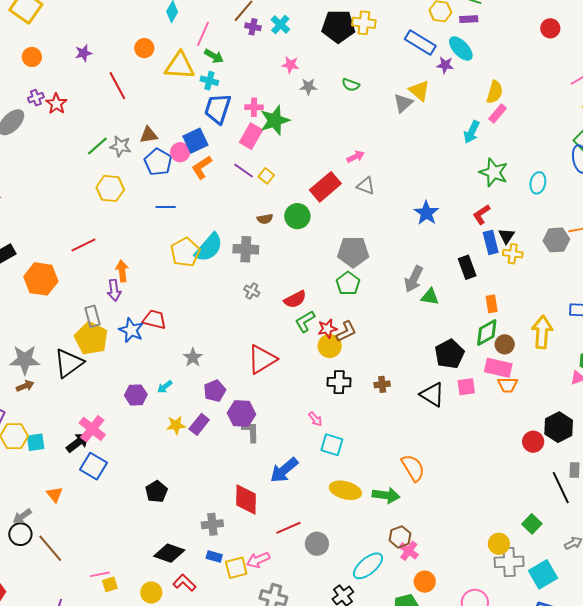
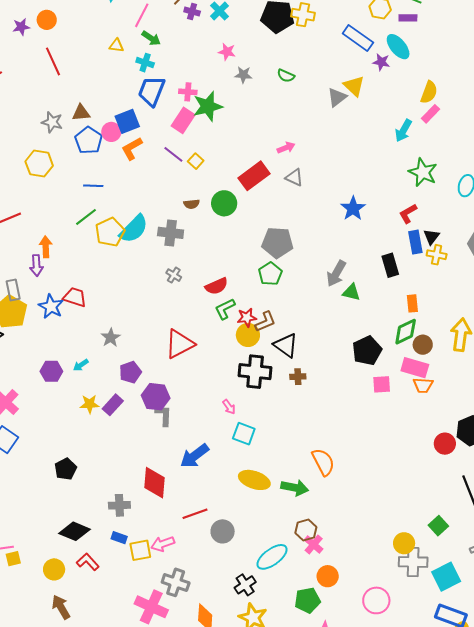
orange circle: (144, 48) -> (47, 20), moved
yellow triangle: (180, 66) -> (116, 46), size x0.5
green line: (97, 146) -> (86, 217), moved
black cross: (339, 382) -> (255, 372), size x1.4
black triangle: (432, 394) -> (286, 345), moved

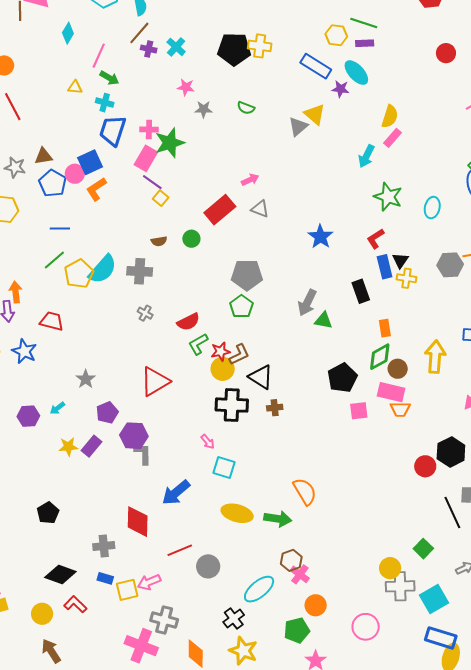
purple line: (173, 154) -> (152, 182), moved
green circle: (224, 203) -> (191, 239), size x0.7
red trapezoid: (75, 297) -> (52, 321), moved

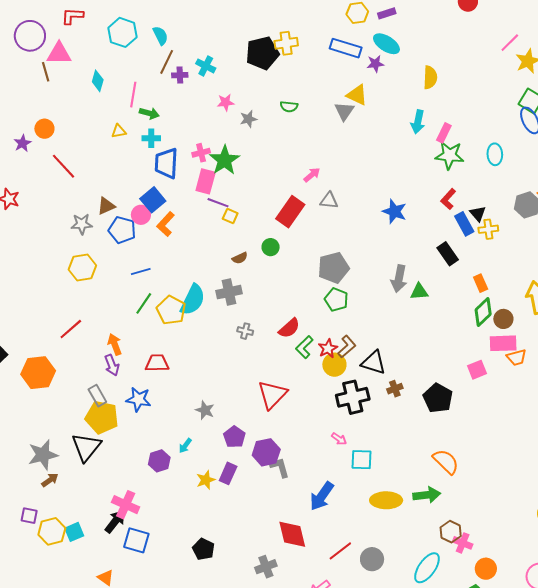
pink rectangle: (393, 138) -> (444, 133), moved
black pentagon: (342, 378) -> (438, 398), moved

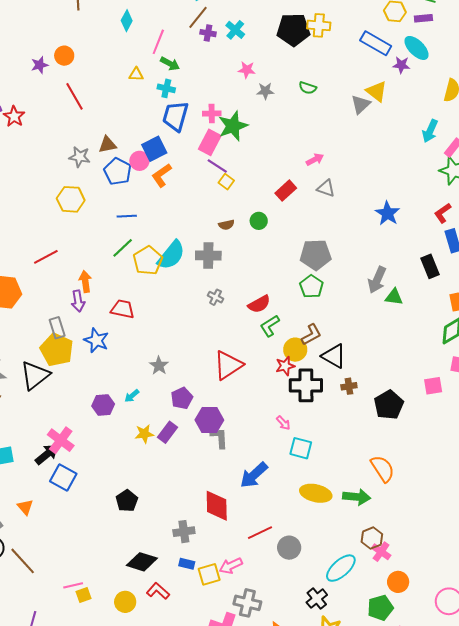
red rectangle: (290, 212) -> (286, 191), size x0.7
red star: (328, 348) -> (285, 366), moved

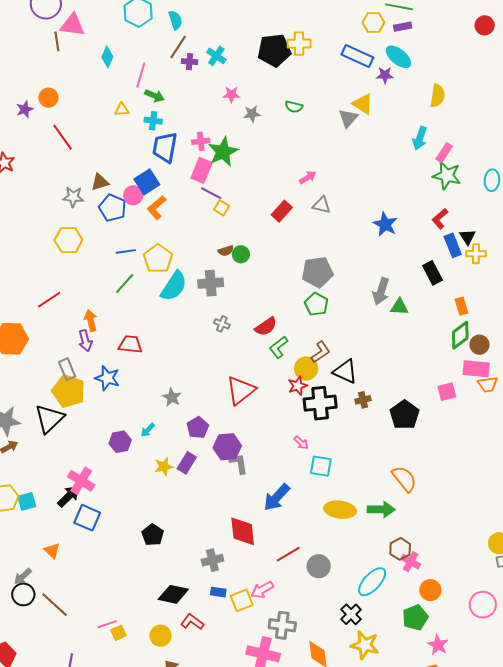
green circle: (259, 221) -> (241, 254), moved
yellow pentagon: (148, 261) -> (158, 259), moved

